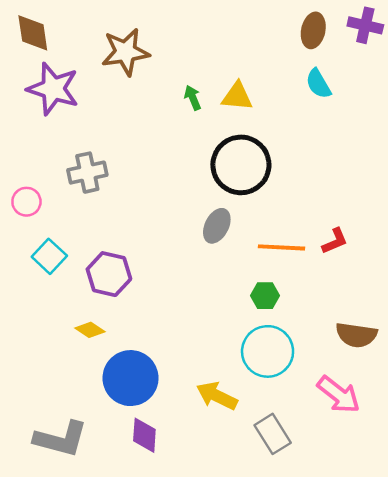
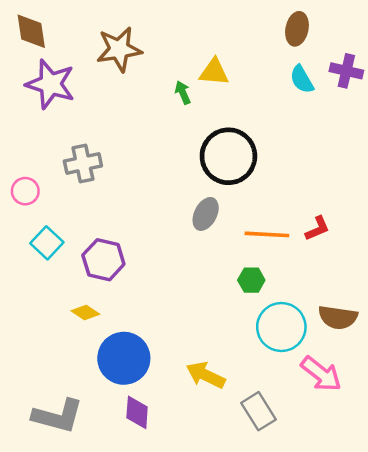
purple cross: (365, 25) -> (346, 71), moved
yellow triangle: (237, 96) -> (214, 72), moved
cyan circle: (268, 351) -> (281, 327), moved

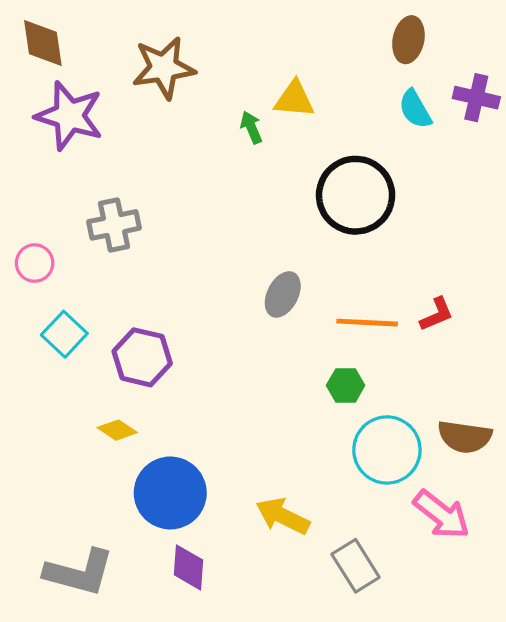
black circle: (228, 156) -> (356, 195), moved

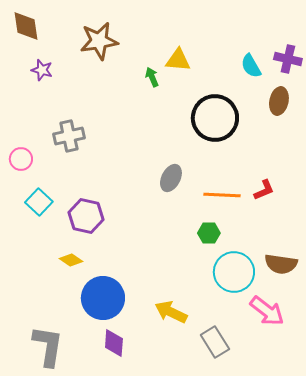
brown ellipse: (408, 40) -> (279, 101), moved
purple star: (69, 116) -> (42, 70), size x0.5
gray L-shape: (79, 572) -> (48, 346), turned -96

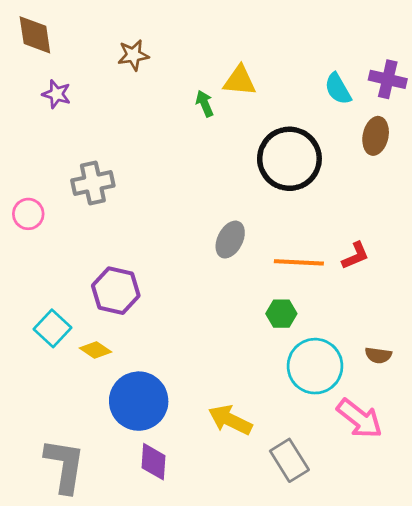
brown star: (99, 41) -> (133, 55), size x0.6
cyan square: (39, 202) -> (52, 328), moved
brown semicircle: (281, 264) -> (378, 355), size x0.6

